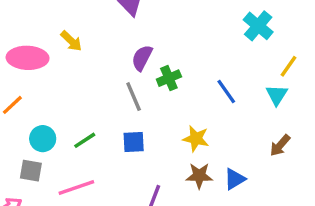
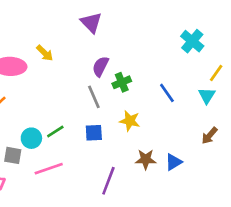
cyan circle: (43, 139) -> (31, 138), moved
yellow star: (196, 139) -> (130, 121), moved

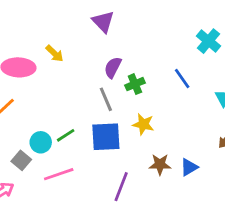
blue line: (167, 93) -> (182, 78), moved
blue square: (94, 133) -> (106, 137), size x1.6
gray square: (13, 155) -> (21, 160), turned 30

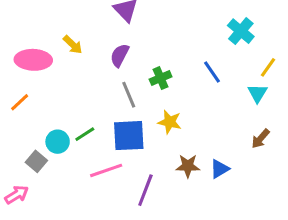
purple semicircle: (113, 67) -> (120, 55), moved
pink line: (59, 174) -> (106, 170), moved

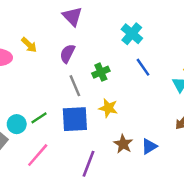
cyan cross: (241, 31) -> (132, 34), moved
brown star: (188, 166) -> (123, 144), turned 30
pink line: (106, 170) -> (38, 155), moved, turned -30

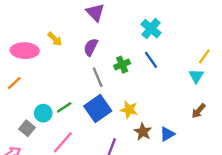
blue line: (143, 67) -> (151, 60), moved
yellow star: (108, 108) -> (129, 110), moved
blue square: (75, 119) -> (98, 109), turned -32

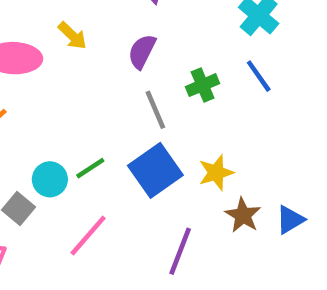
yellow star: (129, 110) -> (216, 173), turned -30

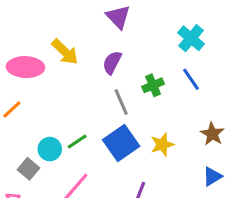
yellow arrow: (72, 36) -> (65, 52), size x1.4
brown star: (243, 215) -> (212, 134), moved

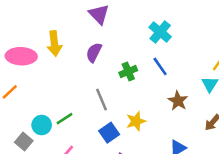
yellow arrow: (65, 52) -> (54, 43), turned 40
gray line: (121, 102) -> (101, 100), moved
brown star: (212, 134) -> (178, 101), moved
blue square: (121, 143) -> (109, 133), moved, size x0.7

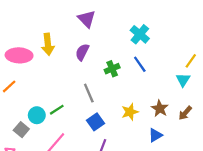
brown star: (178, 101) -> (160, 109), moved
yellow star: (136, 121) -> (130, 112), moved

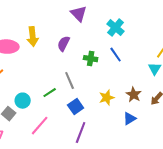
purple triangle: (87, 19) -> (79, 14), moved
green cross: (112, 69) -> (91, 59), turned 32
green line: (57, 110) -> (50, 93), moved

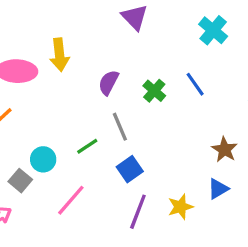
cyan cross: (116, 28) -> (213, 30), moved
purple semicircle: (64, 44) -> (109, 83), moved
green cross: (91, 59) -> (154, 91), turned 32
yellow star: (107, 98) -> (180, 207), moved

